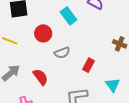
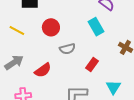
cyan rectangle: (69, 16) -> (96, 27), moved
red semicircle: (40, 77) -> (43, 70), turned 84

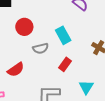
cyan rectangle: (96, 27) -> (63, 35), moved

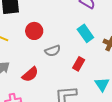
cyan rectangle: (63, 35) -> (85, 33), moved

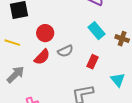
red semicircle: (30, 74) -> (42, 57), moved

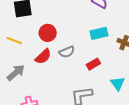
cyan rectangle: (96, 31) -> (99, 33), turned -66
red rectangle: (92, 62) -> (93, 64), turned 32

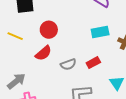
gray semicircle: (67, 52) -> (68, 64), moved
gray arrow: (16, 73) -> (16, 81), moved

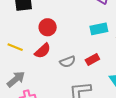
yellow line: (15, 36) -> (15, 47), moved

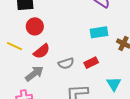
red circle: (48, 27) -> (35, 26), moved
gray arrow: (16, 79) -> (34, 73), moved

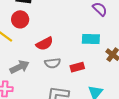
red circle: (35, 26) -> (20, 19), moved
red semicircle: (42, 51) -> (45, 44), moved

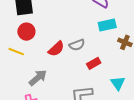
cyan rectangle: (91, 39) -> (107, 25), moved
gray semicircle: (53, 63) -> (77, 45), moved

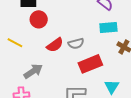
red circle: (26, 32) -> (39, 19), moved
red rectangle: (94, 63) -> (90, 64), size x1.6

